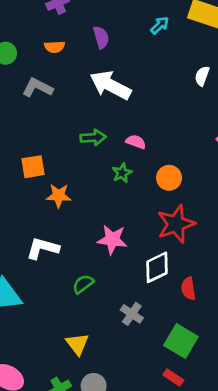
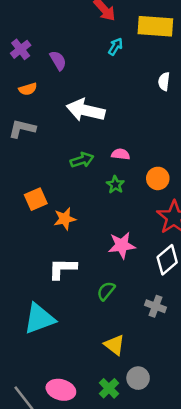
purple semicircle: (101, 37) -> (58, 60), moved

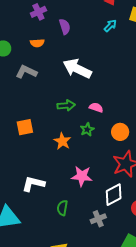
orange star: (65, 219) -> (62, 141), moved, turned 30
green semicircle: (106, 291) -> (62, 208), turned -42
gray cross: (155, 306) -> (98, 219), moved, turned 35

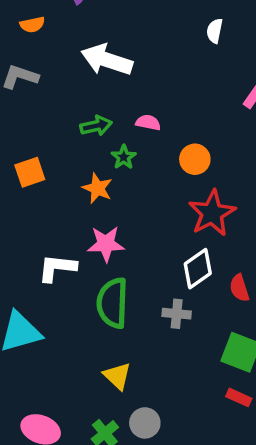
green star: (87, 129) -> (124, 157), moved
pink star: (82, 176) -> (106, 244), moved
green semicircle: (62, 208) -> (112, 303), size x1.8
gray cross: (98, 219) -> (177, 314), turned 35

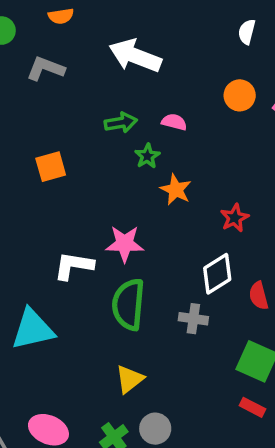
orange circle: (195, 159) -> (240, 95), moved
orange star: (97, 188) -> (176, 190), moved
red star: (212, 213) -> (235, 218), size x0.6
yellow triangle: (117, 376) -> (130, 379), turned 36

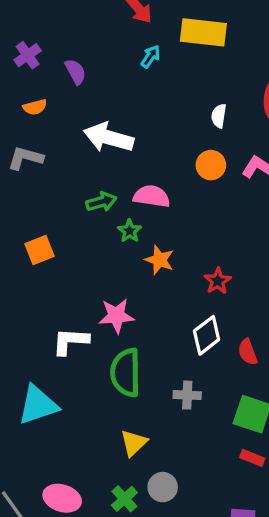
white semicircle: (247, 32) -> (219, 116), moved
pink semicircle: (174, 122) -> (152, 196), size x1.5
gray cross: (193, 319) -> (187, 395), moved

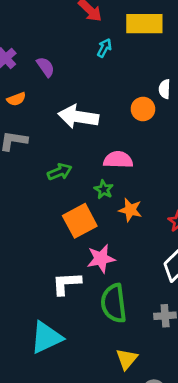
orange circle: (211, 165) -> (143, 109), moved
green arrow: (101, 202) -> (60, 172), moved
orange square: (39, 250) -> (80, 221), moved, size x1.4

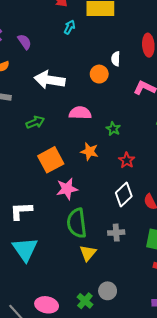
green star: (104, 189) -> (113, 129), moved
white L-shape: (66, 283) -> (21, 211), moved
cyan triangle: (46, 337) -> (25, 249), turned -40
yellow triangle: (127, 359) -> (88, 253), moved

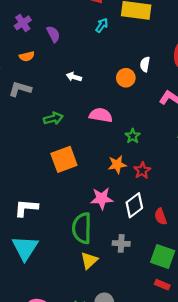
white arrow: (50, 80) -> (74, 77), size x0.5
orange star: (89, 151) -> (117, 165), moved, turned -30
pink star: (67, 189) -> (102, 198), moved

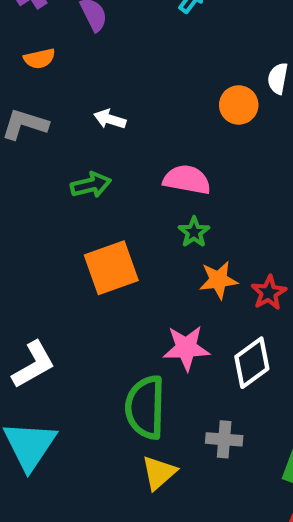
white arrow: (74, 77) -> (110, 119), moved
green star: (133, 136) -> (194, 232), moved
white L-shape: (26, 208) -> (33, 365), turned 145

